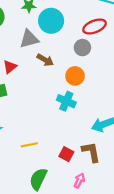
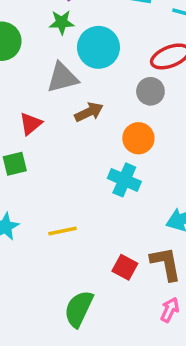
brown arrow: (45, 60) -> (89, 112), turned -56
yellow line: (29, 145) -> (63, 231), moved
pink arrow: (79, 181) -> (170, 310), moved

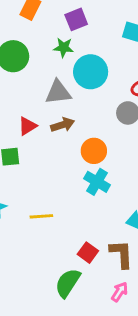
brown arrow: (89, 112) -> (63, 125), moved
orange circle: (138, 138) -> (94, 151), moved
green semicircle: (79, 309) -> (68, 283), moved

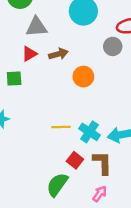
gray triangle: (58, 92) -> (37, 27), moved
cyan cross: (97, 182) -> (90, 132), moved
yellow line: (41, 216) -> (61, 127), moved

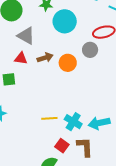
gray triangle: (37, 27) -> (26, 36), turned 36
red triangle: (29, 54) -> (21, 58), turned 40
orange circle: (83, 77) -> (68, 63), moved

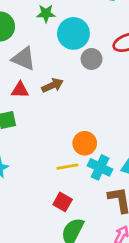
gray circle: (90, 50) -> (92, 59), moved
orange circle: (68, 63) -> (85, 143), moved
red square: (62, 146) -> (63, 202), moved

